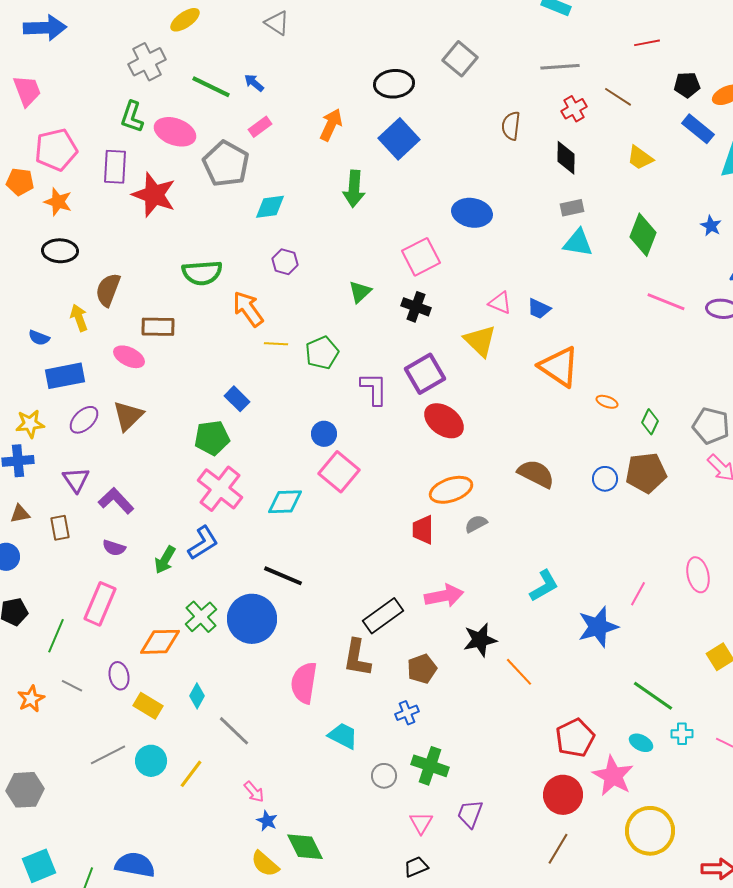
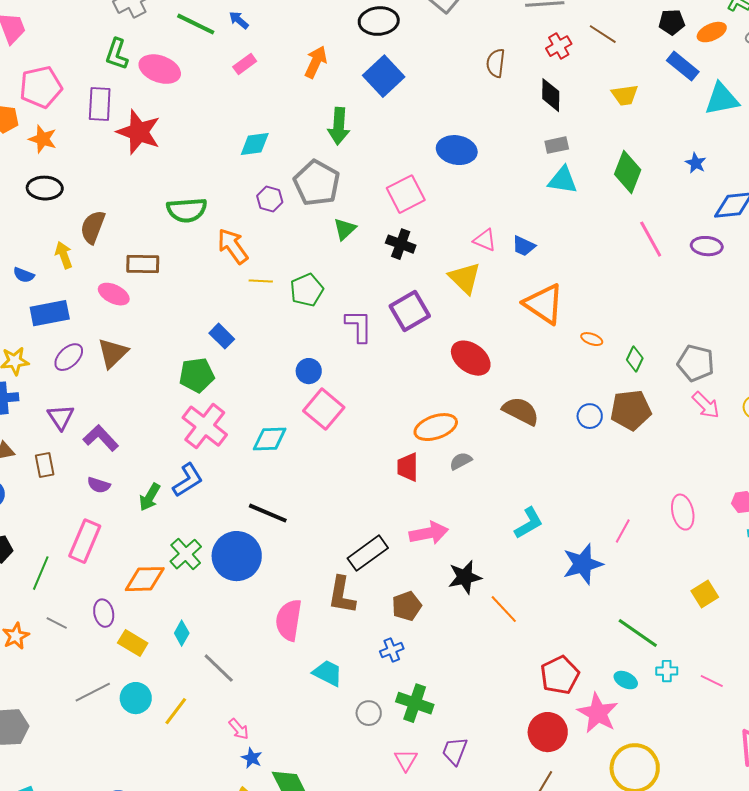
yellow trapezoid: (640, 158) -> (625, 95), turned -44
gray pentagon: (226, 164) -> (317, 183), moved
pink line: (666, 302) -> (651, 239), turned 39
red ellipse: (444, 421) -> (471, 358), moved

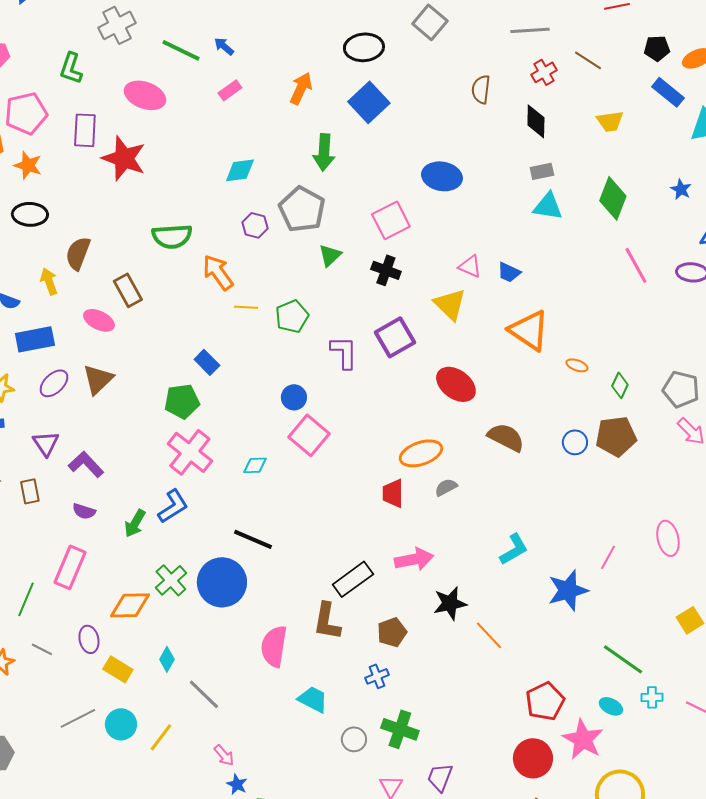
green L-shape: (117, 54) -> (71, 68), moved
brown rectangle: (143, 264) -> (128, 290), turned 60
cyan diamond: (270, 439) -> (255, 465), size x0.7

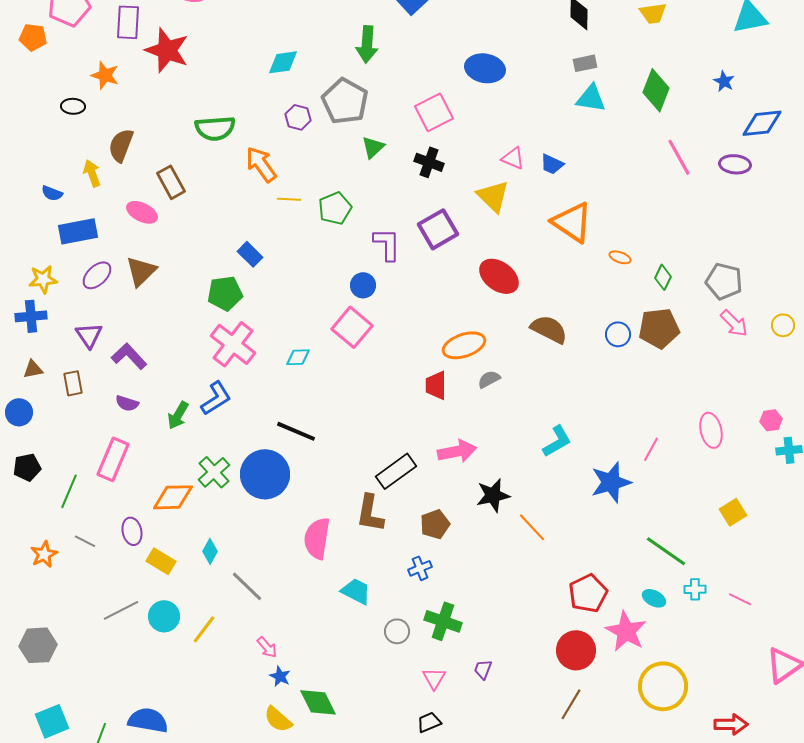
orange star: (28, 165) -> (105, 75), moved
black ellipse: (30, 214) -> (73, 106), size x0.7
blue circle: (294, 397) -> (363, 285), moved
purple trapezoid: (440, 777) -> (483, 669), size x0.7

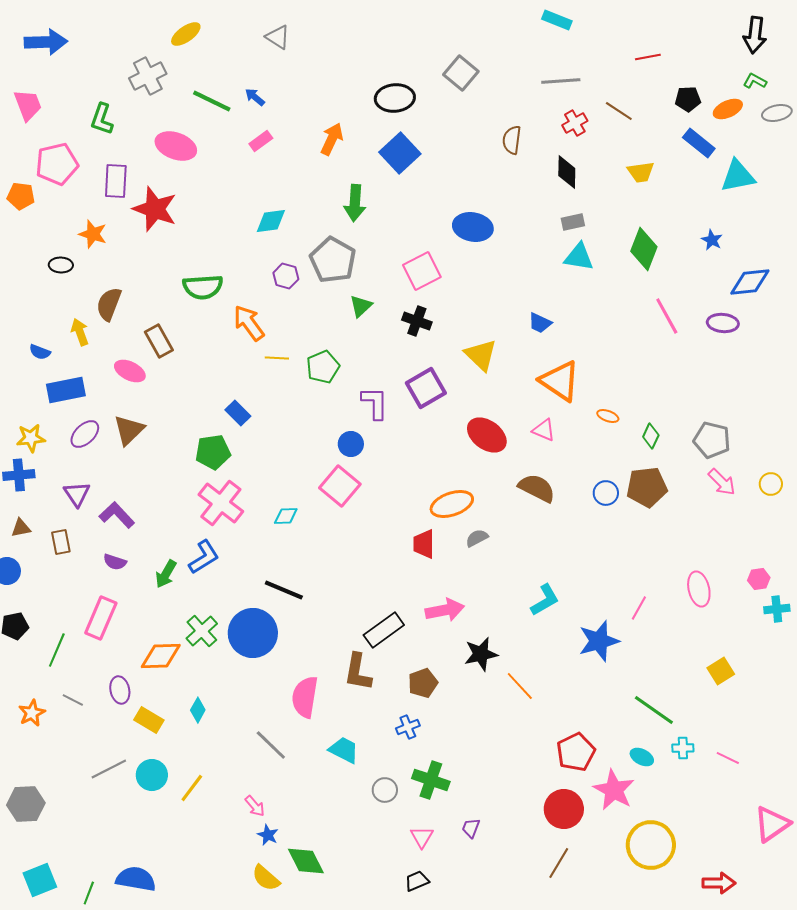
pink triangle: (513, 158) -> (544, 430), moved
gray line: (247, 586) -> (271, 745), moved

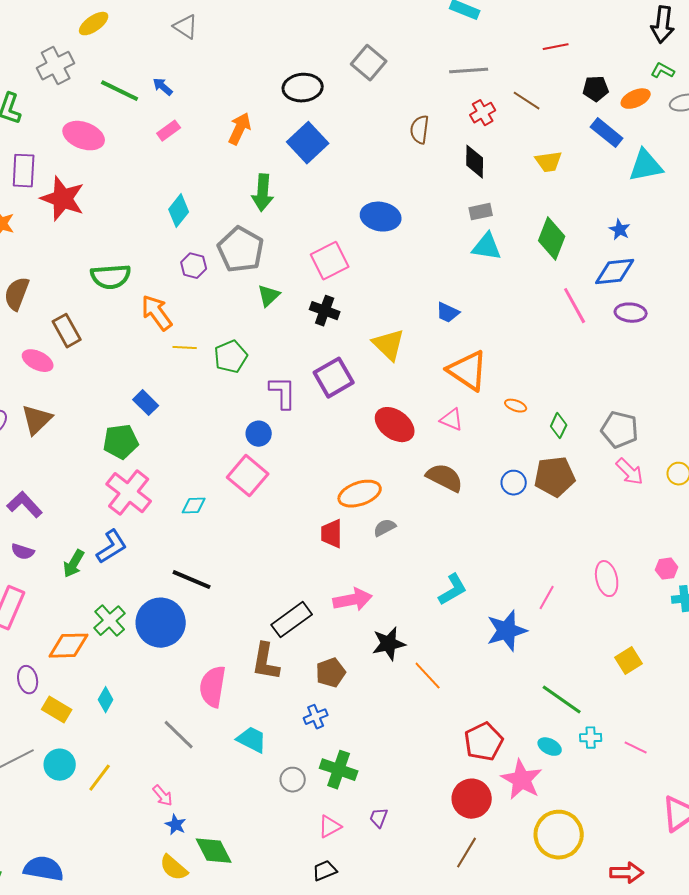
cyan diamond: (271, 221) -> (179, 211), turned -44
blue diamond: (750, 282) -> (615, 272), moved
pink triangle: (422, 837) -> (330, 827), turned 30

